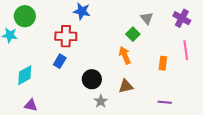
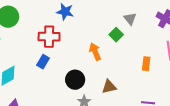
orange arrow: (125, 55) -> (95, 52), moved

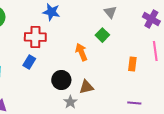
gray triangle: (130, 19) -> (110, 12), moved
brown triangle: (109, 87) -> (86, 87), moved

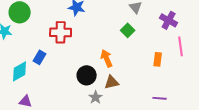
purple cross: (151, 19) -> (169, 20), moved
orange arrow: (81, 52) -> (107, 58), moved
blue rectangle: (29, 62) -> (40, 57), moved

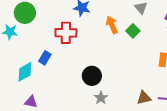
orange arrow: (107, 58) -> (112, 25), moved
brown triangle: (112, 82) -> (144, 98), moved

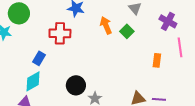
cyan diamond: (25, 72) -> (33, 81), moved
black circle: (92, 76) -> (76, 85), moved

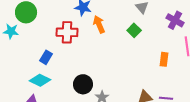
orange arrow: (106, 25) -> (99, 24), moved
cyan diamond: (33, 81) -> (40, 80), turned 55

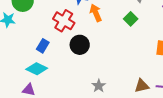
red cross: (67, 32) -> (64, 21), turned 30
black circle: (83, 84) -> (80, 45), moved

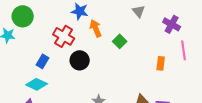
green square: (131, 19) -> (120, 41), moved

